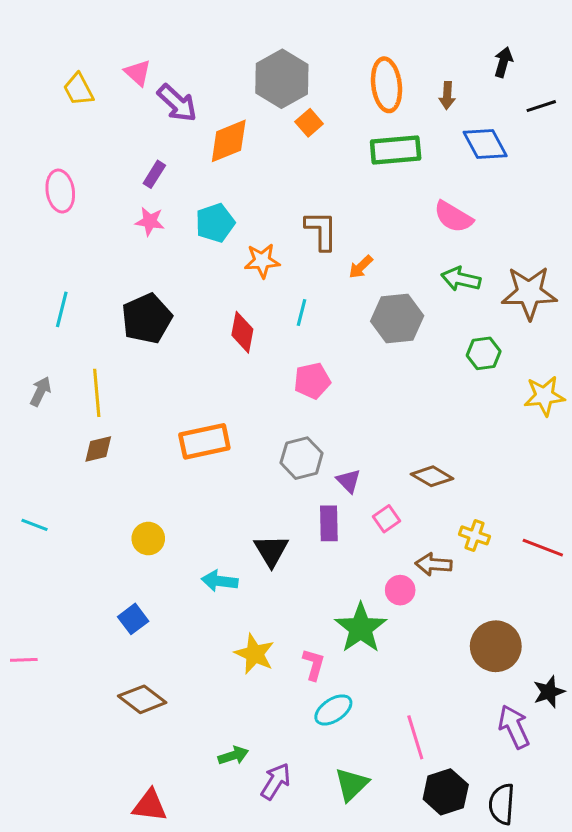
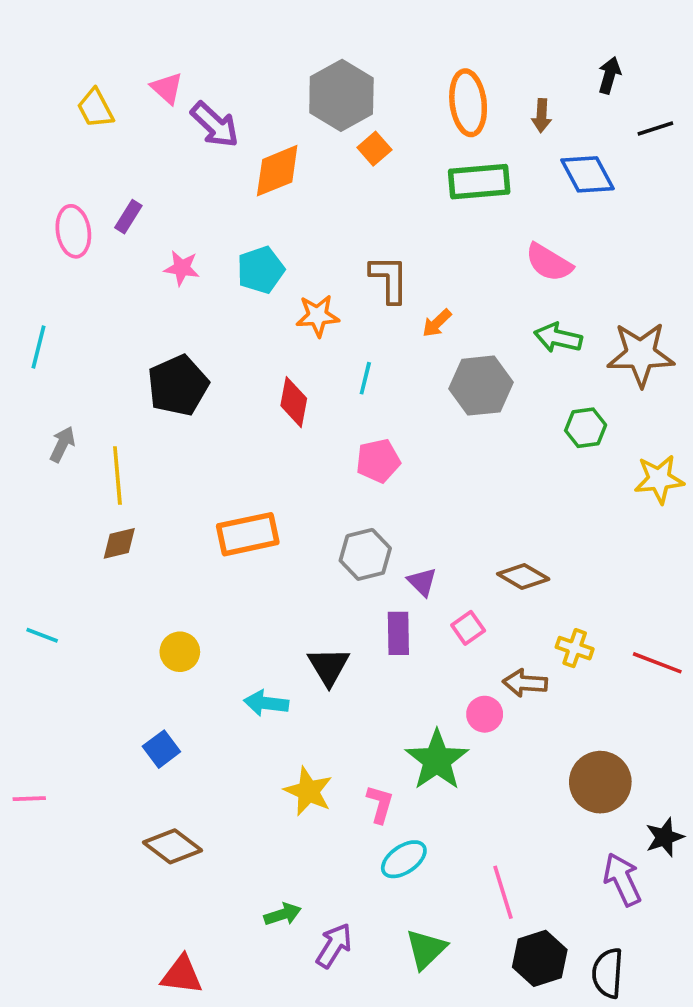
purple rectangle: (154, 174) -> (128, 217), moved
cyan line: (62, 309) -> (38, 347), moved
gray arrow: (41, 391) -> (62, 444), moved

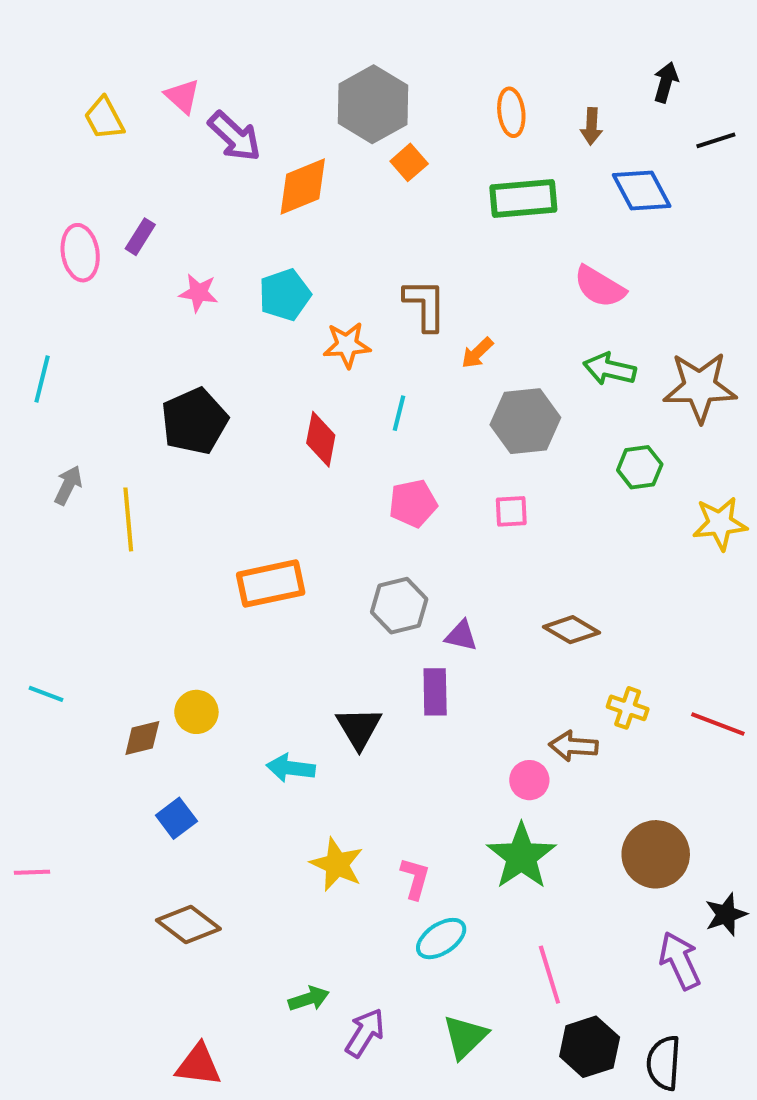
orange ellipse: (468, 103) -> (511, 112), size x0.7
brown diamond: (119, 543) -> (142, 738), moved
purple triangle: (422, 582) -> (461, 636), turned -32
pink square: (468, 628) -> (511, 511), moved, turned 32
green star: (437, 760) -> (521, 856), moved

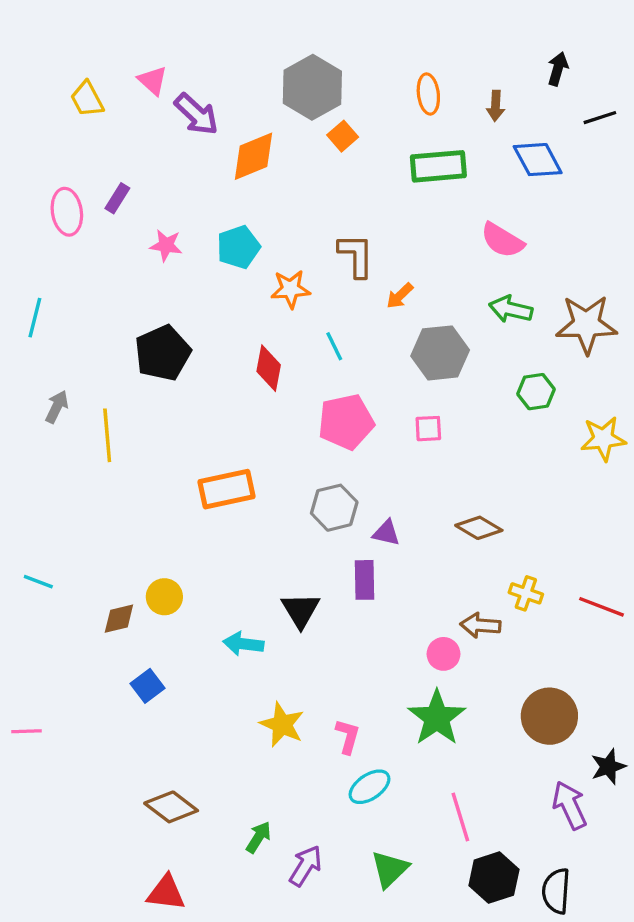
cyan line: (399, 413) -> (334, 346), turned -40
pink pentagon: (413, 503) -> (346, 422), size x1.4
brown diamond: (188, 924) -> (171, 807), moved
green arrow: (309, 999) -> (259, 837), turned -40

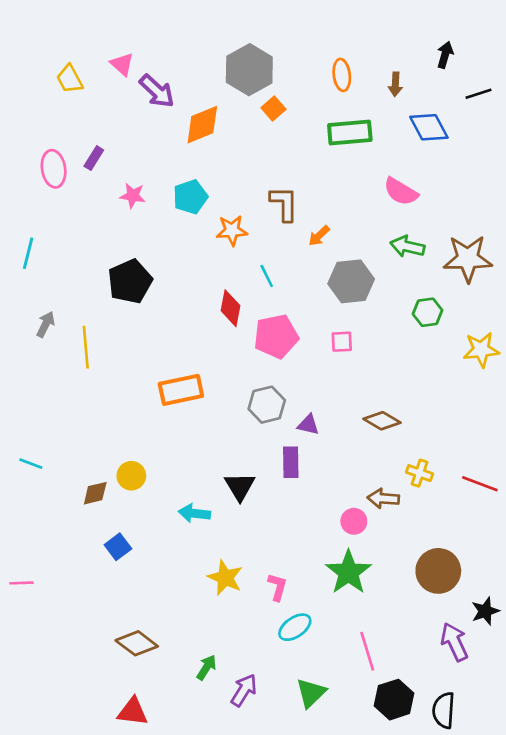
red diamond: (269, 368) -> (231, 308), moved

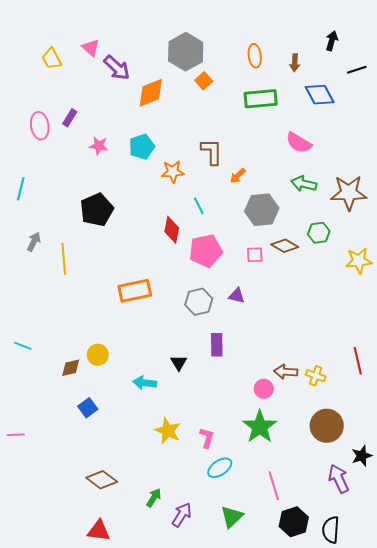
brown diamond: (382, 421) -> (285, 246), moved
purple triangle: (308, 425) -> (237, 296), moved
yellow cross: (420, 473) -> (316, 376), moved
red line: (480, 484) -> (358, 361), turned 56
black triangle: (240, 486) -> (179, 363), size x0.7

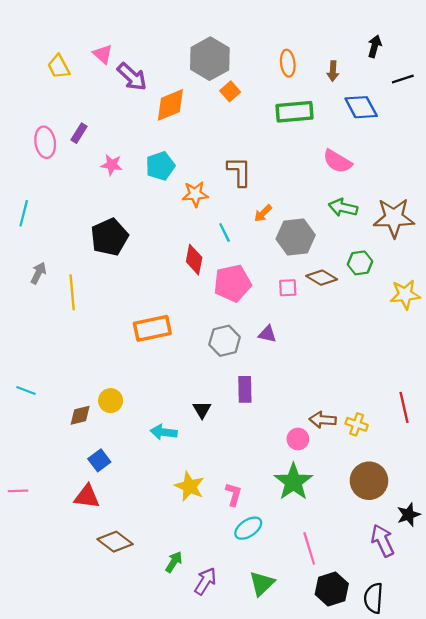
orange arrow: (238, 176) -> (263, 213), moved
red triangle: (99, 531) -> (87, 497), moved

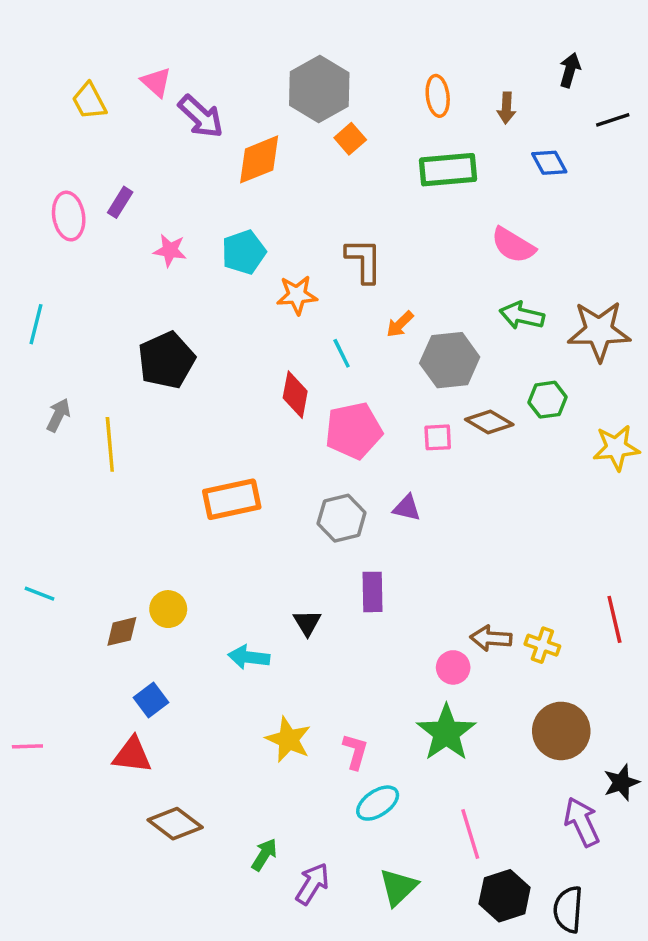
blue diamond: (361, 107) -> (549, 163), size x0.7

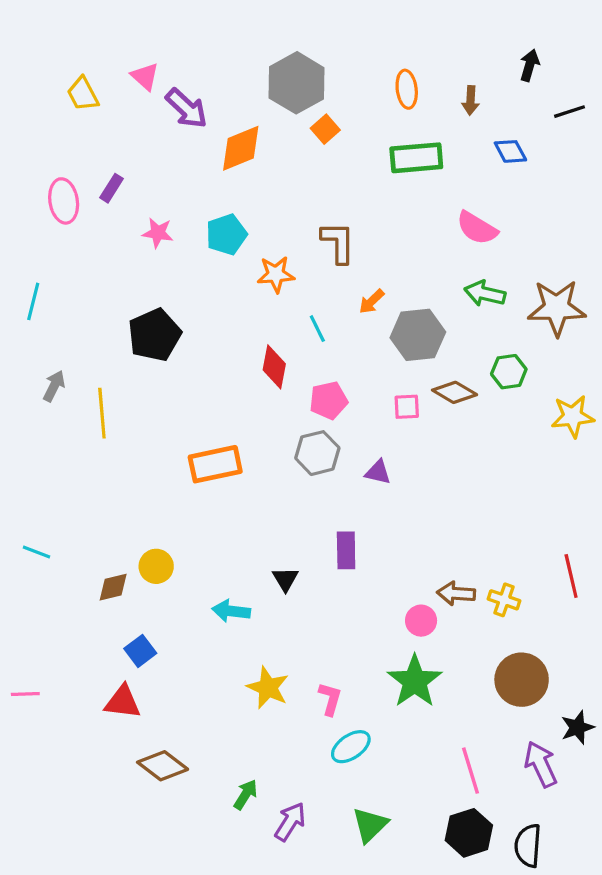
pink pentagon: (354, 431) -> (328, 400), size x0.7
gray hexagon: (342, 518) -> (317, 453), moved
pink line: (470, 834) -> (471, 771), moved

